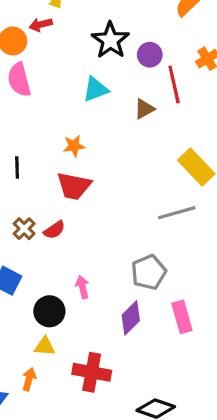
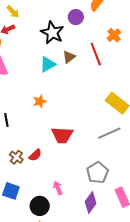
purple circle: (150, 55) -> (76, 17), moved
brown triangle: (144, 109) -> (69, 57), moved
red trapezoid: (74, 186) -> (62, 135), moved

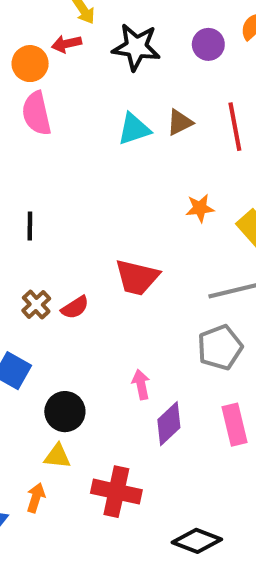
black star: (52, 33) -> (136, 47), moved, turned -30
orange star: (40, 101) -> (200, 208), moved
gray pentagon: (97, 173) -> (220, 347), moved
pink arrow: (58, 188) -> (141, 385), moved

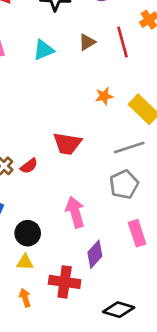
cyan triangle: (134, 129) -> (43, 50), moved
pink arrow: (141, 385) -> (75, 212), size x1.6
purple diamond: (169, 424) -> (95, 254), moved
orange arrow: (36, 498) -> (25, 298), moved, turned -30

